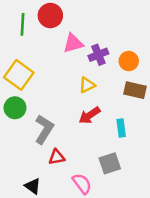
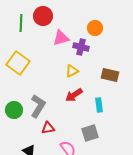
purple cross: (98, 55) -> (81, 47), turned 35
orange circle: (129, 61) -> (95, 28), moved
green circle: (15, 108) -> (14, 110), moved

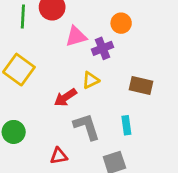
purple cross: (81, 47) -> (103, 48), turned -35
red arrow: (74, 95) -> (65, 97), moved
gray L-shape: (38, 106) -> (87, 127), moved, turned -50

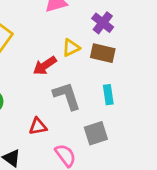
purple cross: (103, 48) -> (103, 23), moved, turned -30
brown rectangle: (141, 86) -> (103, 53), moved

